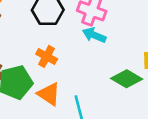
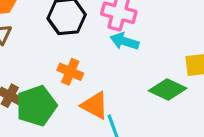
orange triangle: (49, 94) -> (95, 105), moved

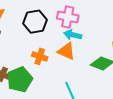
orange triangle: (95, 105) -> (66, 51), moved

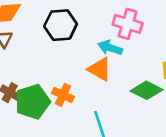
pink cross: (68, 17) -> (128, 24), moved
orange cross: (40, 56) -> (63, 95), moved

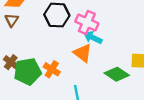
pink cross: (128, 24) -> (87, 22), moved

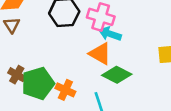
orange cross: (52, 69) -> (65, 90), moved
green diamond: (117, 74) -> (117, 75), moved

